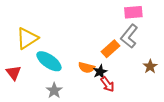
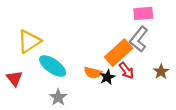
orange rectangle: (111, 49) -> (119, 53), size x1.4
red arrow: (107, 84) -> (126, 70), moved

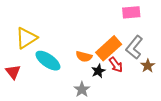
gray L-shape: (139, 39) -> (134, 47), moved
orange semicircle: (93, 73) -> (84, 57), moved
gray star: (58, 97) -> (82, 89), moved

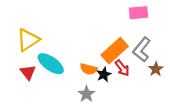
orange semicircle: (84, 57) -> (89, 69), moved
red triangle: (13, 72) -> (28, 72), moved

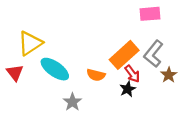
red triangle: (28, 72) -> (15, 73), moved
black star: (104, 75) -> (128, 89), moved
gray star: (86, 94) -> (72, 102), moved

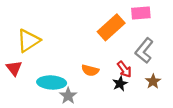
orange rectangle: (124, 55) -> (111, 27), moved
cyan ellipse: (55, 69) -> (52, 82), moved, turned -32
brown star: (169, 75) -> (153, 81), moved

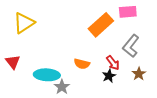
yellow triangle: (28, 41) -> (24, 23), moved

